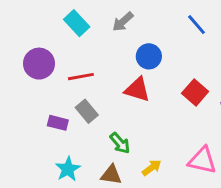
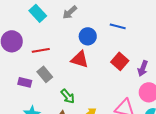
blue line: (196, 25) -> (118, 26), moved, turned -35

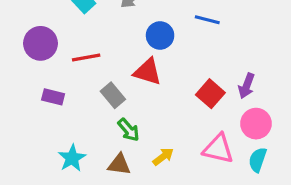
red square: (120, 61) -> (210, 94), moved
gray rectangle: (45, 74) -> (113, 95), moved
purple rectangle: (25, 82) -> (53, 97), moved

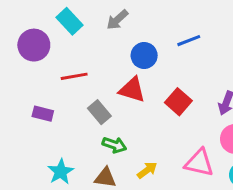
blue line: (207, 20) -> (189, 41), turned -35
purple circle: (40, 43) -> (34, 45), moved
red square: (210, 94) -> (178, 102), moved
green arrow: (129, 130) -> (114, 145), turned -30

